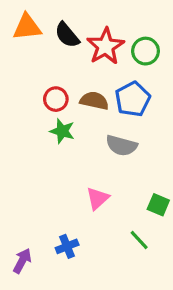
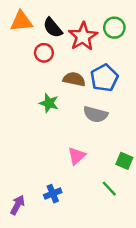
green circle: (146, 51) -> (114, 28), moved
red circle: (56, 99) -> (44, 53), moved

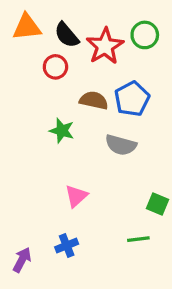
pink triangle: (77, 156) -> (76, 196), moved
green line: (109, 189) -> (138, 239), turned -54

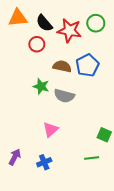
red star: (105, 46) -> (69, 31), turned -30
gray semicircle: (121, 145) -> (64, 96), moved
purple arrow: (22, 260) -> (15, 157), moved

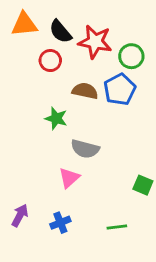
green circle: (96, 23) -> (131, 56), moved
gray semicircle: (64, 96) -> (85, 149), moved
green line: (92, 158) -> (117, 227), moved

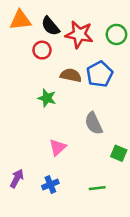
green circle: (131, 56) -> (116, 34), moved
gray semicircle: (85, 149) -> (94, 123), moved, turned 50

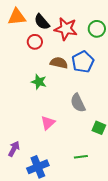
blue cross: (50, 185) -> (38, 167), moved, size x1.5

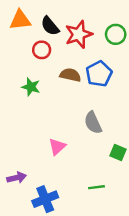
red star: (66, 29) -> (79, 34), turned -30
green star: (39, 82) -> (31, 87), moved
purple arrow: (14, 149) -> (17, 178), turned 49

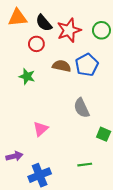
pink triangle: (57, 147) -> (41, 129), moved

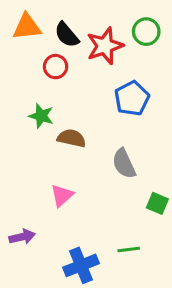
green circle: (101, 30) -> (146, 32), moved
brown semicircle: (62, 66) -> (71, 138), moved
blue cross: (40, 175) -> (81, 265), moved

